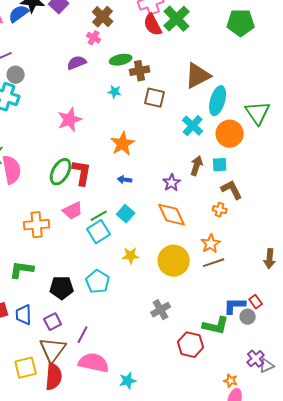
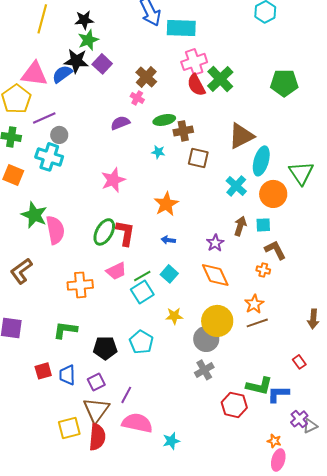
blue L-shape: (235, 306) -> (278, 394), moved
gray circle: (248, 317) -> (206, 339), moved, size x1.6

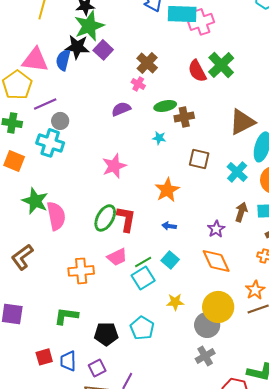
green star: (88, 40) -> (89, 26), size x1.4
pink cross: (194, 62) -> (201, 22), moved
blue semicircle: (62, 74) -> (63, 60), turned -40
brown square: (198, 158) -> (199, 159), moved

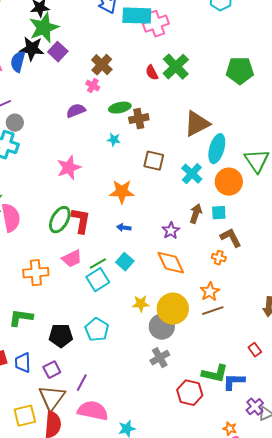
red semicircle: (197, 71) -> (152, 73), size x0.7
orange star: (167, 190) -> (122, 192), turned 30
yellow star: (175, 302) -> (141, 304), moved

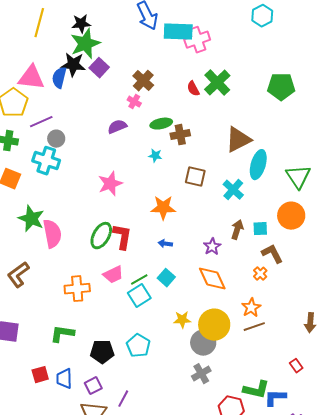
orange circle: (229, 182) -> (291, 216), moved
orange cross: (219, 258) -> (260, 274), turned 32

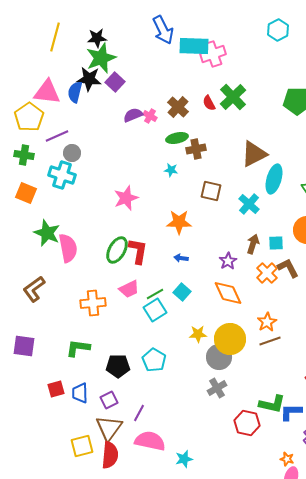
brown cross: (143, 81) -> (178, 107), moved
purple semicircle: (117, 127) -> (133, 115), moved
orange cross: (260, 274) -> (267, 273), moved, size x1.5

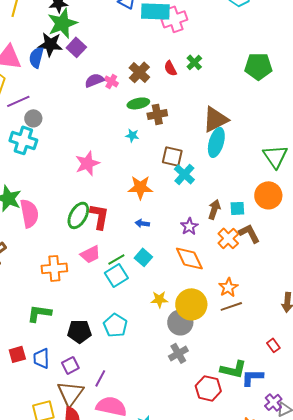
green cross: (233, 97) -> (194, 62), size x0.6
cyan ellipse: (274, 179) -> (216, 142), moved
cyan cross: (249, 204) -> (184, 174), moved

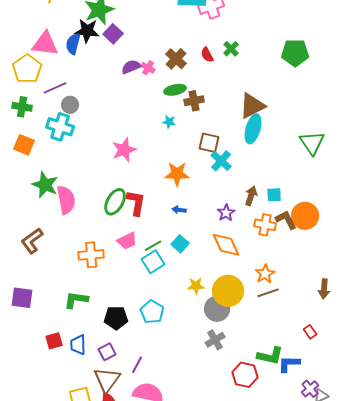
orange circle: (268, 195) -> (305, 216), moved
orange cross: (228, 238) -> (265, 225), turned -35

